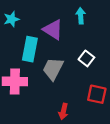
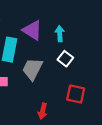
cyan arrow: (81, 16) -> (60, 34), moved

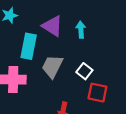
white square: (65, 59) -> (84, 71), moved

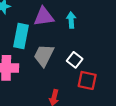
purple triangle: (52, 26) -> (44, 17), turned -40

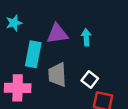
gray trapezoid: (44, 55) -> (57, 75), turned -30

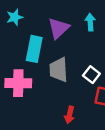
purple triangle: (57, 34) -> (59, 28), turned -35
cyan arrow: (86, 37) -> (90, 22), moved

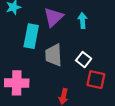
cyan arrow: (90, 22) -> (82, 21), moved
pink cross: (18, 83) -> (17, 83), moved

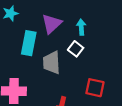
white square: (84, 60) -> (76, 49), moved

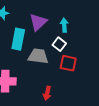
gray trapezoid: (52, 63) -> (38, 56), turned 100
red square: (95, 88) -> (68, 63), moved

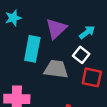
cyan arrow: (64, 25) -> (87, 32), turned 56

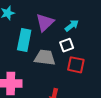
white square: (81, 55) -> (67, 45), turned 32

